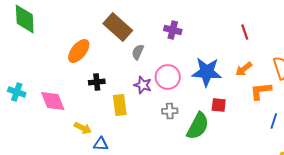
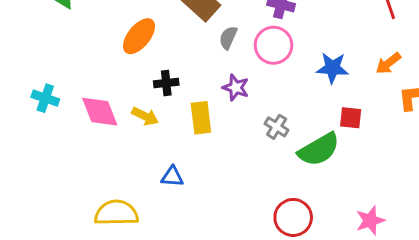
blue star: (207, 72) -> (332, 68), size x0.7
pink circle: (168, 77) -> (274, 45), moved
gray cross: (170, 111) -> (277, 127), turned 35
green semicircle: (198, 126) -> (319, 149), turned 32
yellow arrow: (83, 128) -> (145, 116), moved

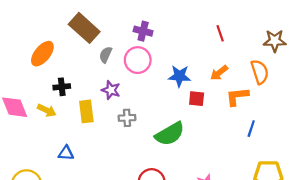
red square: (351, 118) -> (197, 99), moved
gray cross: (277, 127) -> (127, 118), moved, turned -35

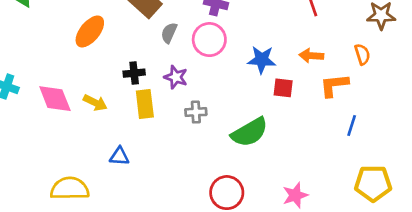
orange semicircle: (260, 72) -> (362, 54), size x0.7
orange arrow: (219, 73) -> (311, 56), turned 42
black cross: (62, 87) -> (134, 73), moved

